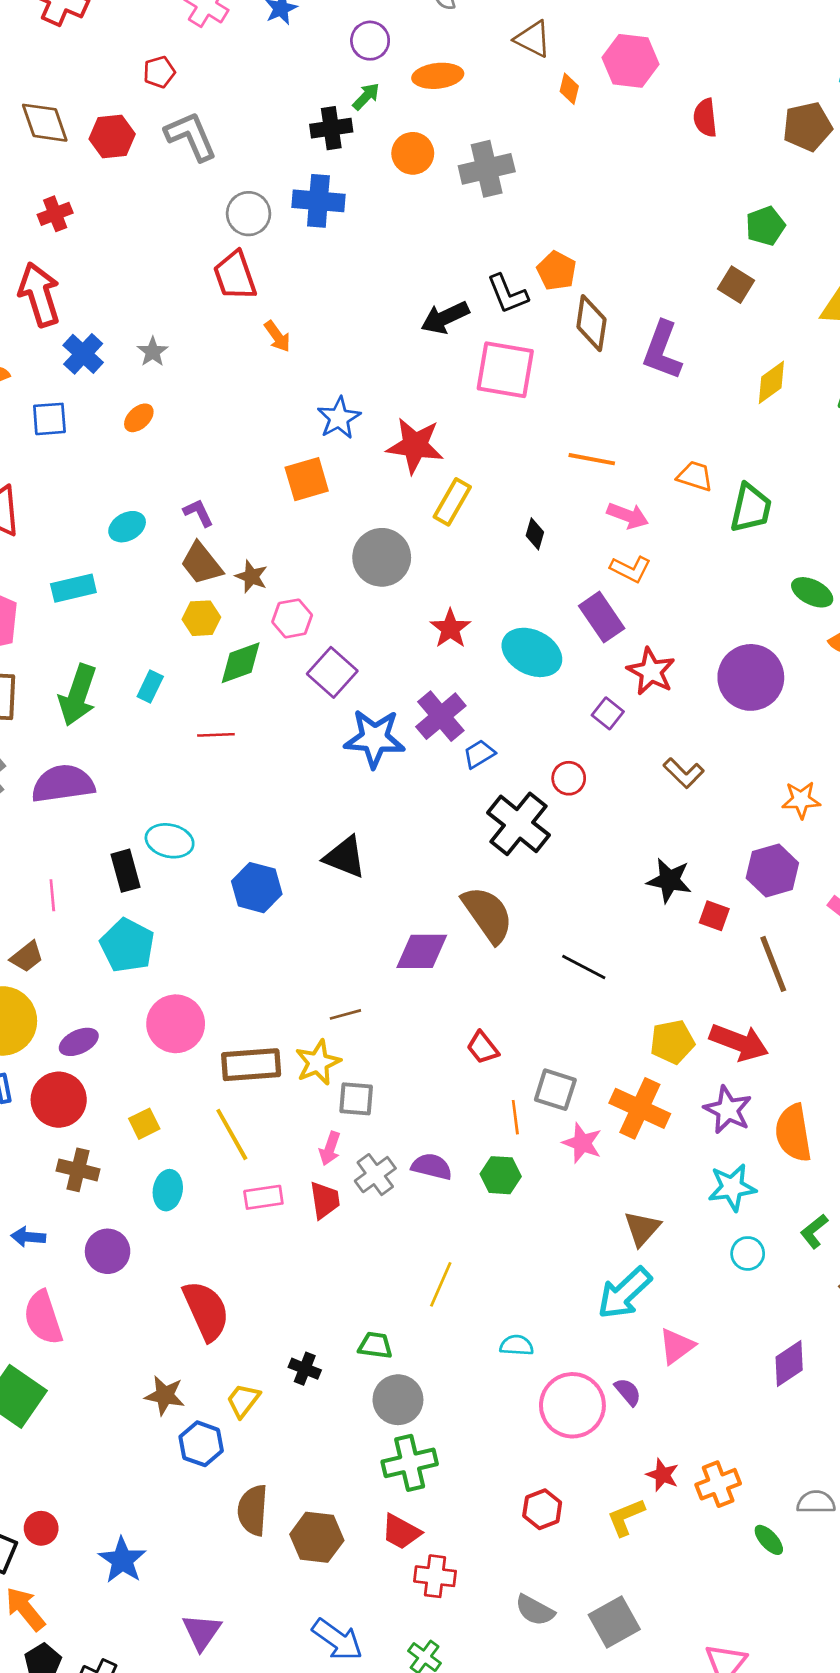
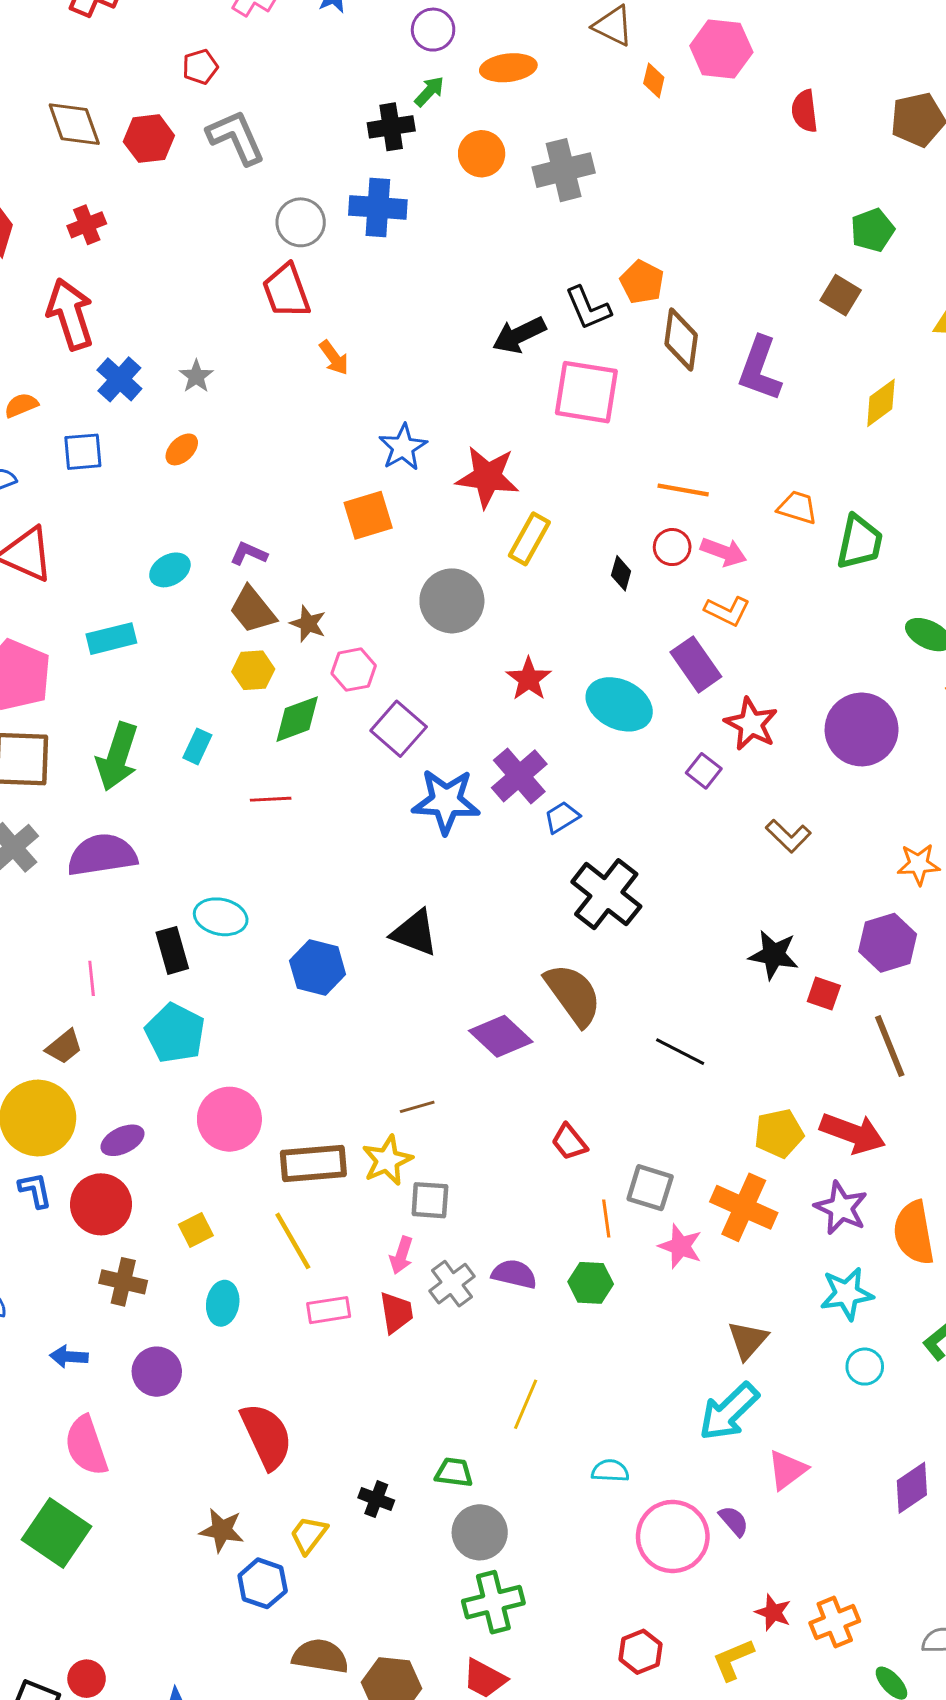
purple L-shape: (198, 513) -> (249, 554), turned -40
red circle: (569, 778) -> (672, 547), moved
purple diamond: (422, 951) -> (501, 1036), turned 44
brown semicircle: (253, 1510) -> (320, 1656), turned 96

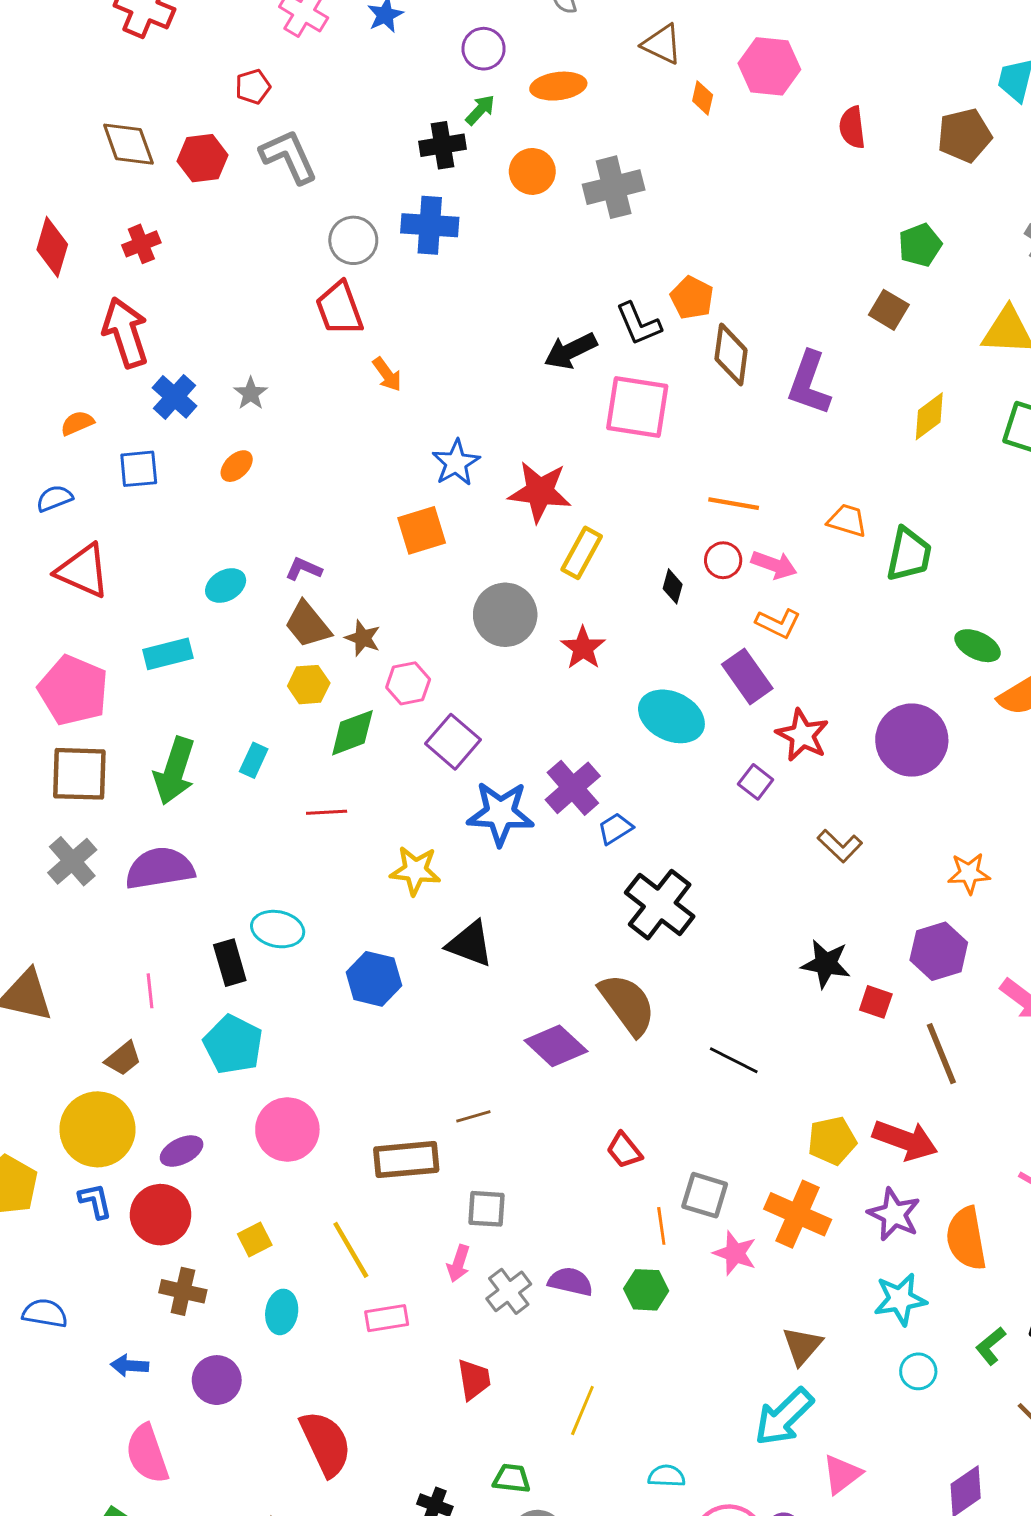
red star: (529, 679) -> (583, 648), moved
yellow star: (387, 1160) -> (415, 871), moved, turned 30
brown rectangle: (313, 1164) -> (406, 1160), moved
red trapezoid: (396, 1313) -> (474, 1379), moved

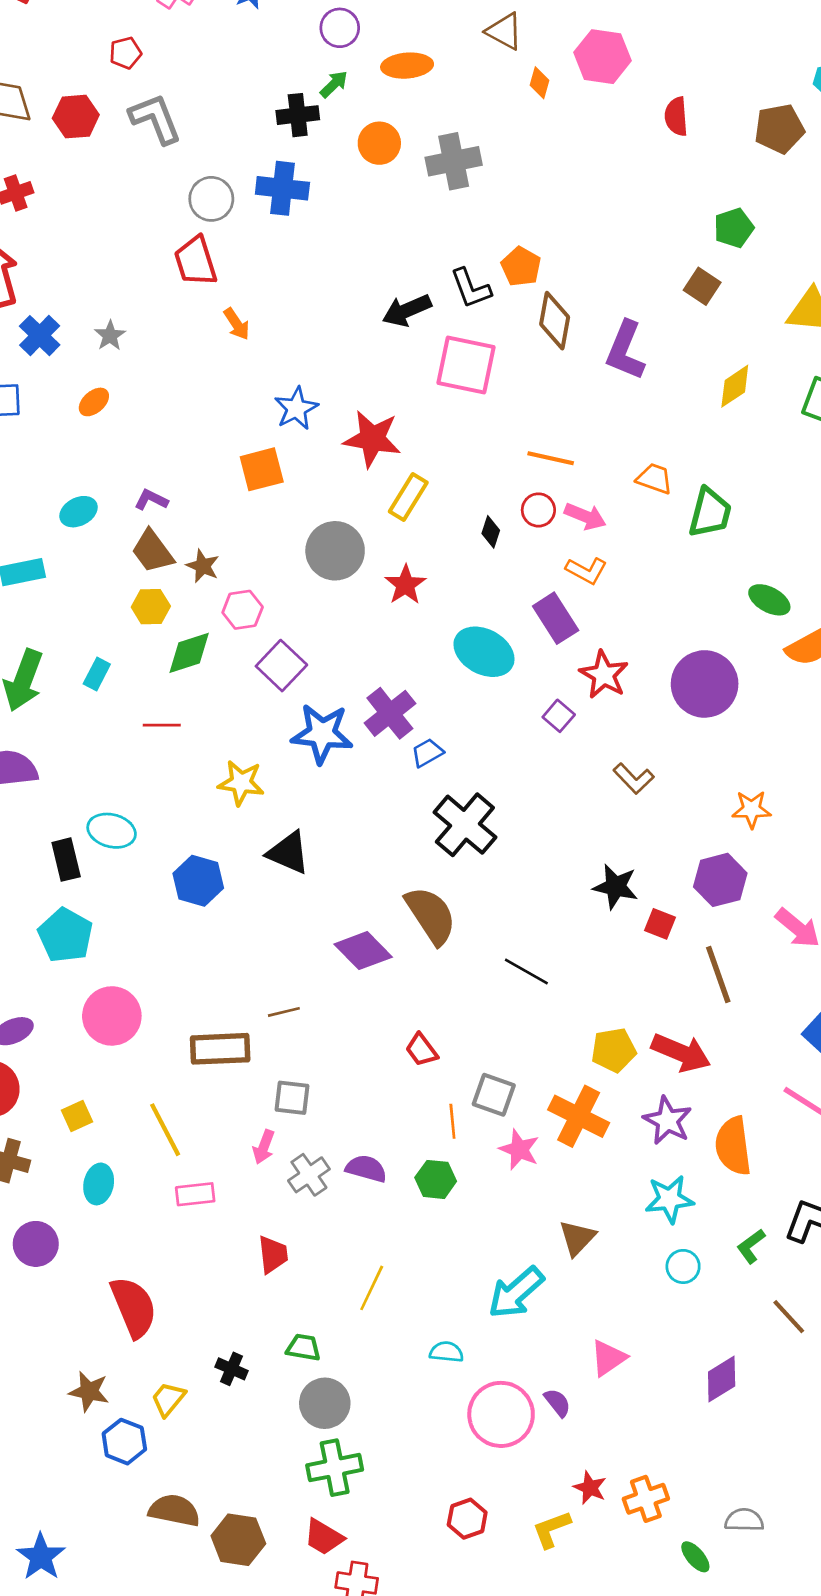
cyan arrow: (784, 1417) -> (516, 1293), moved

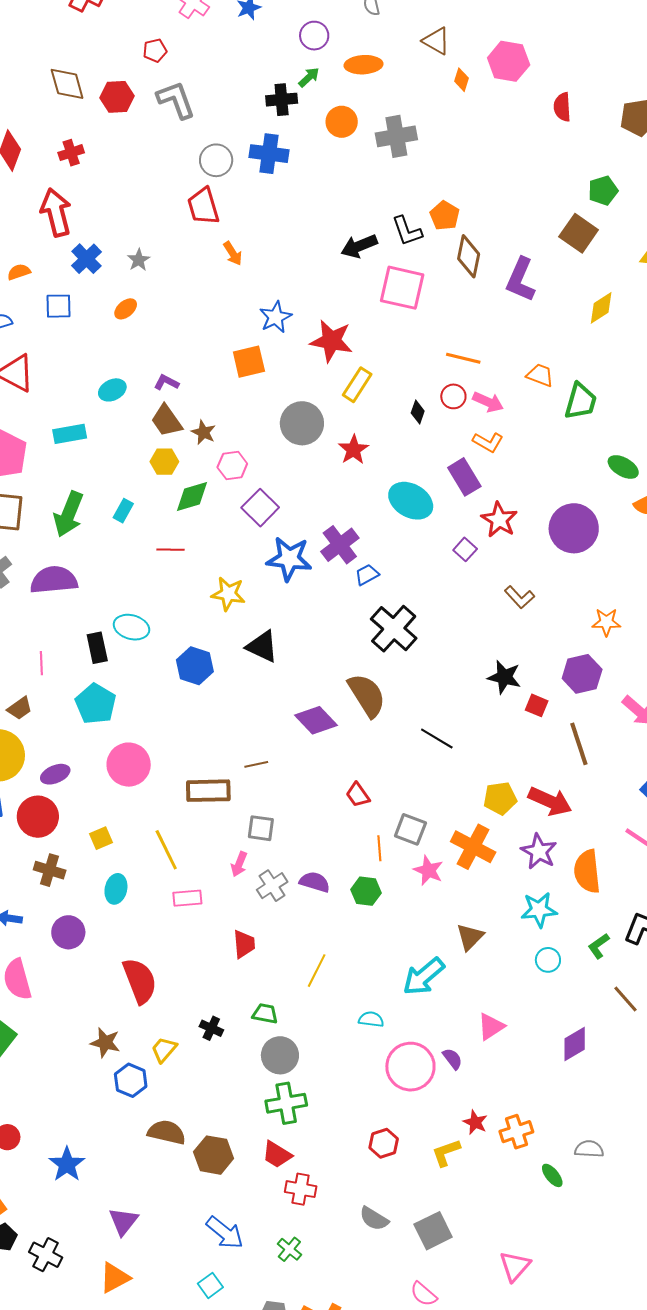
brown square: (702, 286) -> (579, 233), size x1.4

